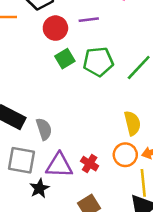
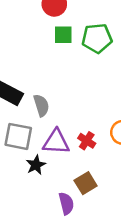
green square: (65, 59) -> (63, 35), turned 30

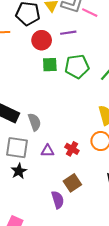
purple triangle: (56, 142) -> (48, 151), size x0.6
black star: (36, 165) -> (19, 171), moved

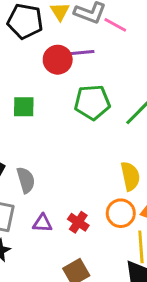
red circle: (42, 40) -> (58, 60), moved
green square: (50, 65) -> (24, 107), moved

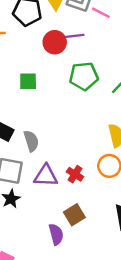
purple triangle: (42, 223) -> (46, 176), size x1.5

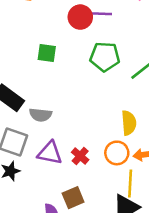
gray semicircle: (31, 141) -> (40, 115), turned 105

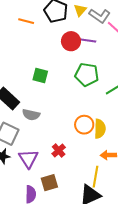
green square: (47, 53) -> (40, 75), moved
purple triangle: (50, 153) -> (28, 159), moved, turned 40
orange circle: (117, 153) -> (84, 125), moved

